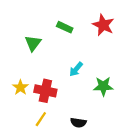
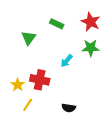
green star: (103, 86) -> (91, 48), moved
yellow star: (20, 87) -> (18, 85), moved
yellow line: (41, 119) -> (28, 105), moved

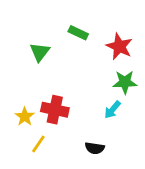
red star: (91, 22) -> (119, 46), moved
green star: (91, 48) -> (125, 82), moved
cyan arrow: (67, 61) -> (113, 110), moved

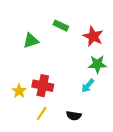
green triangle: (40, 52) -> (31, 41), turned 35
yellow line: (38, 144) -> (42, 114), moved

